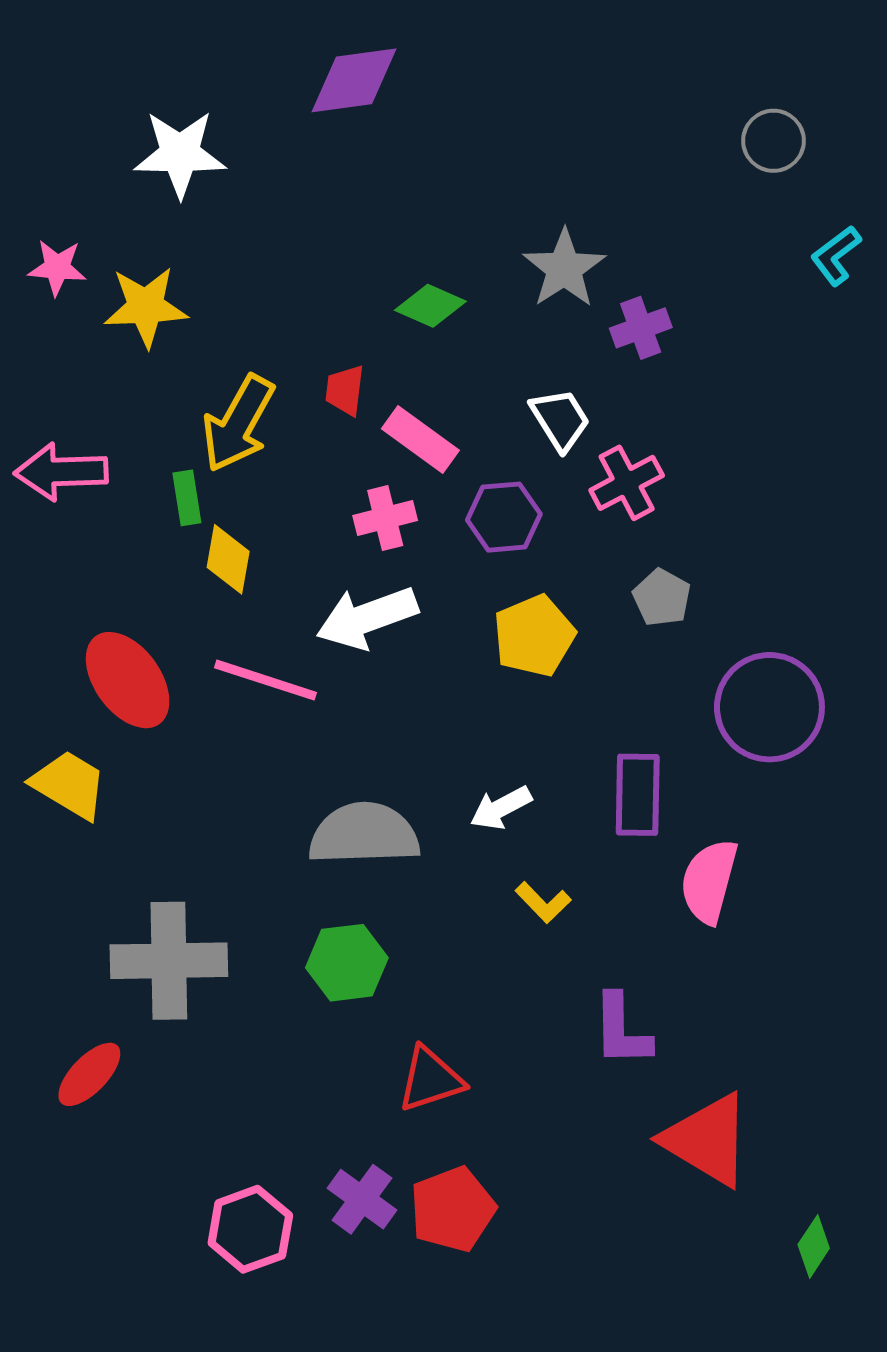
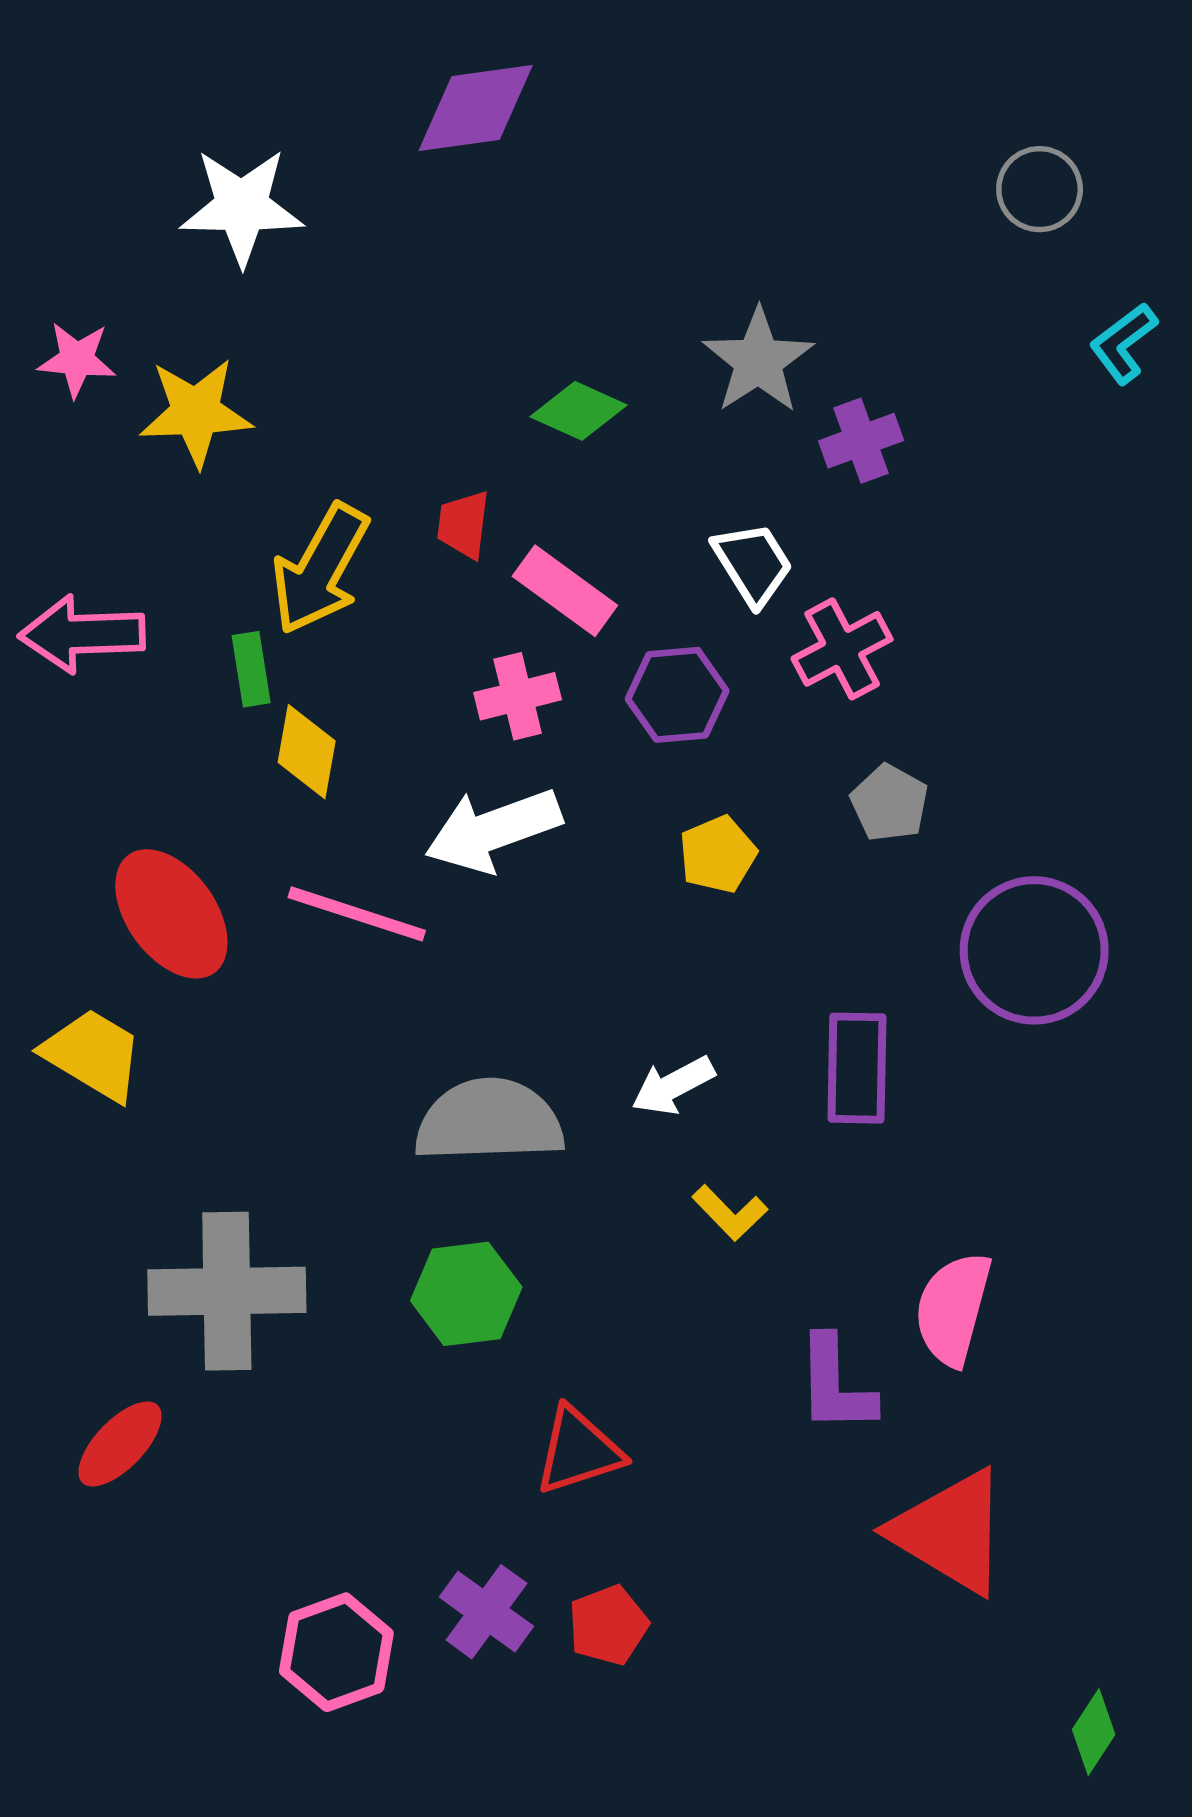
yellow pentagon: (534, 636) -> (718, 854), size x0.7
pink semicircle: (709, 881) -> (953, 1309), moved
red pentagon: (453, 1209) -> (608, 1625), size x0.7
green diamond: (814, 1246) -> (1094, 1732), moved

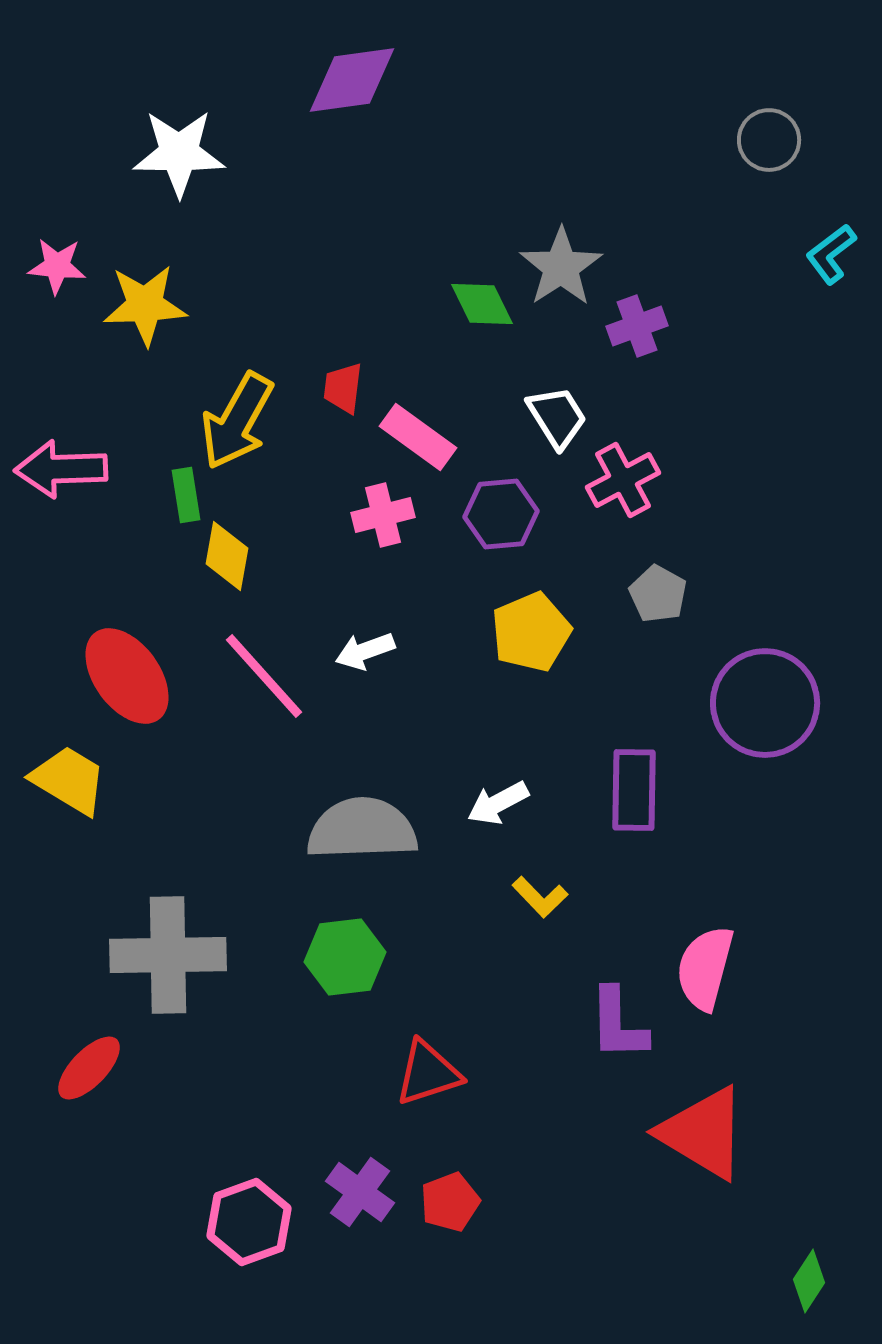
green diamond: (578, 411) -> (482, 304), moved, turned 40
white arrow: (493, 830) -> (365, 651), moved, size x0.6
yellow pentagon: (718, 854) -> (531, 632), size x1.4
pink line: (357, 914) -> (264, 676), turned 30

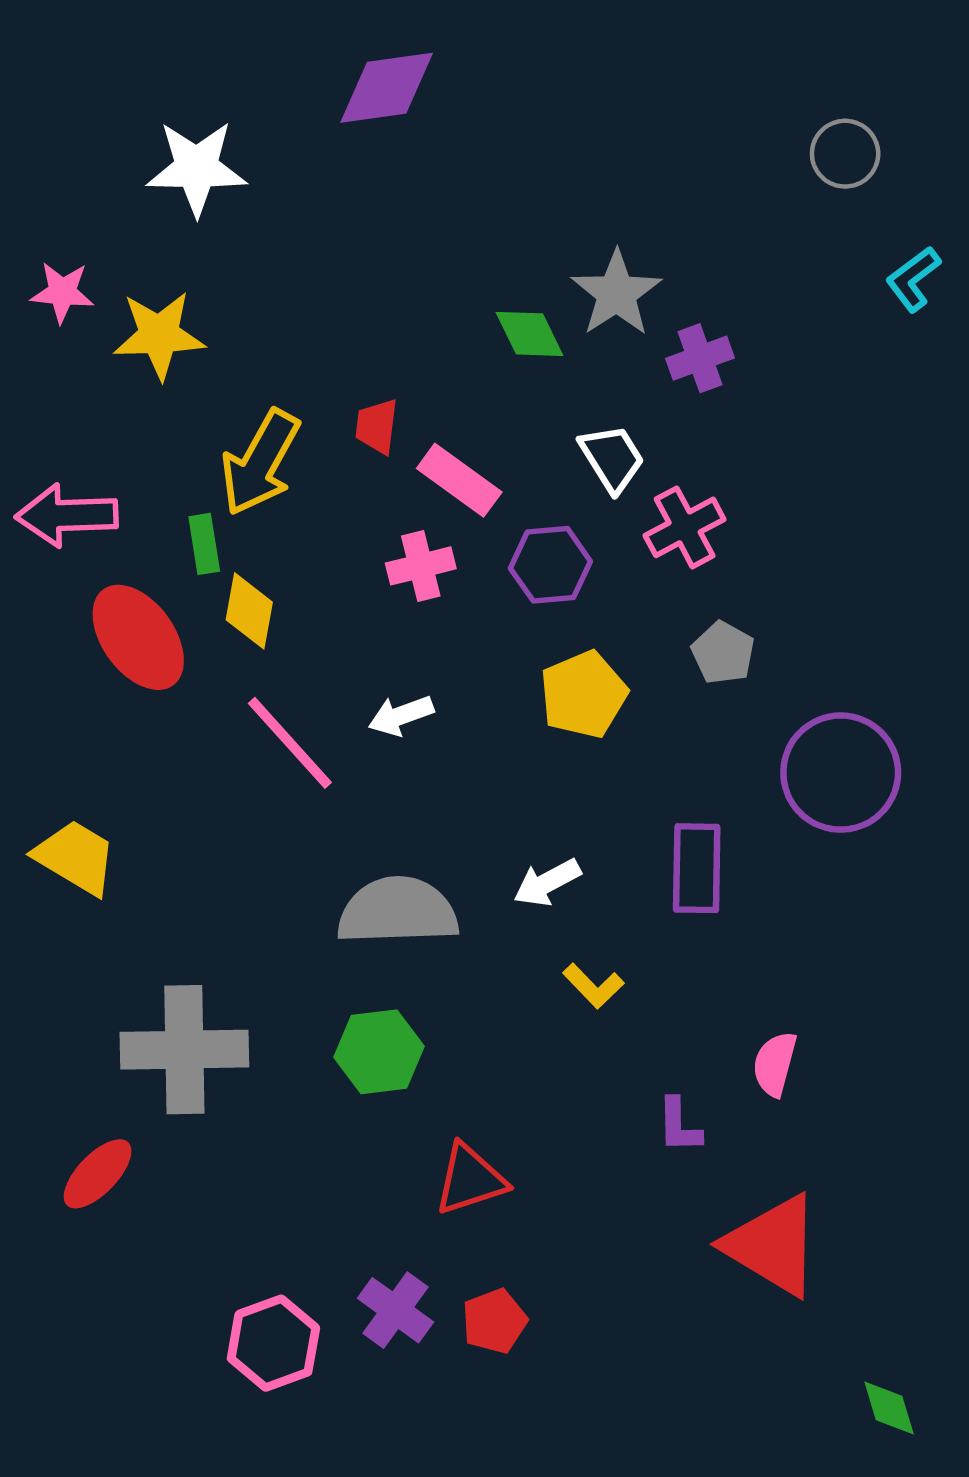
red ellipse: (127, 676) -> (138, 637), moved
pink semicircle: (705, 968) -> (775, 1064), size x0.7
purple L-shape: (618, 1024) -> (679, 1125), size x0.7
green diamond: (809, 1281) -> (889, 1408), turned -50

